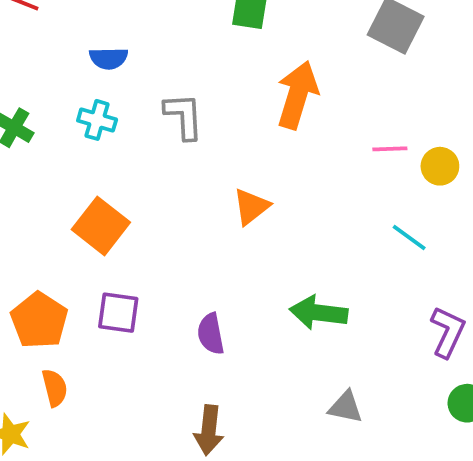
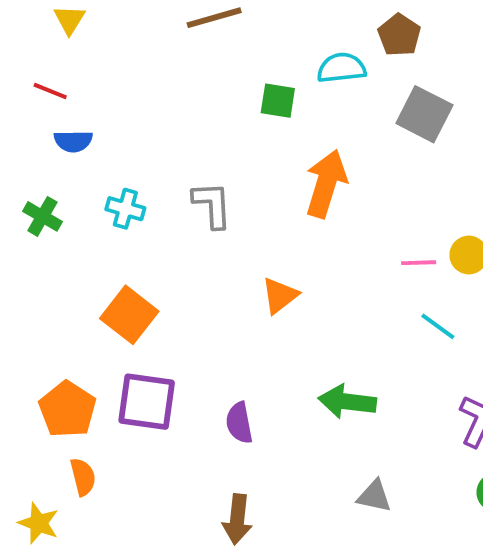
blue semicircle: (109, 58) -> (73, 141), moved
pink line: (390, 149) -> (419, 263), moved
purple square: (118, 313) -> (147, 402), size x1.4

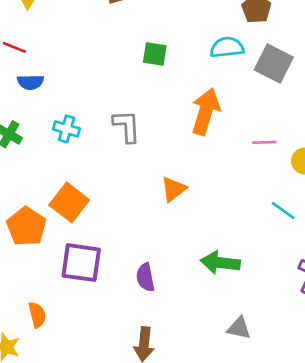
cyan semicircle: (341, 68) -> (227, 47), moved
green square: (278, 101) -> (155, 54), moved
pink line: (419, 263) -> (264, 142), moved
orange pentagon: (68, 409) -> (26, 227), moved

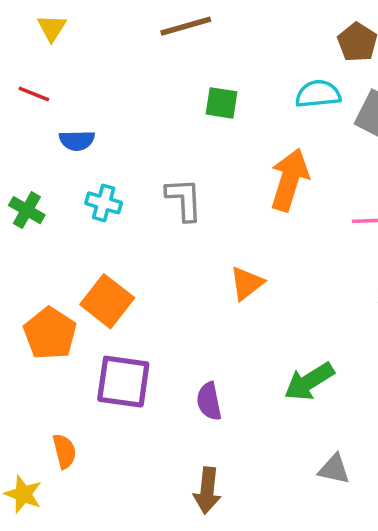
blue semicircle: (30, 82) -> (77, 140), moved
green arrow: (220, 263) -> (309, 382), turned -39

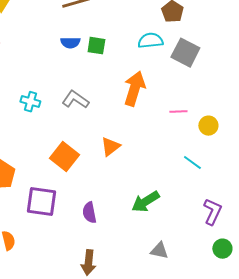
blue semicircle: (77, 140) -> (70, 43), moved
gray L-shape: (184, 199) -> (75, 100), turned -52
orange square: (107, 301) -> (64, 157), moved

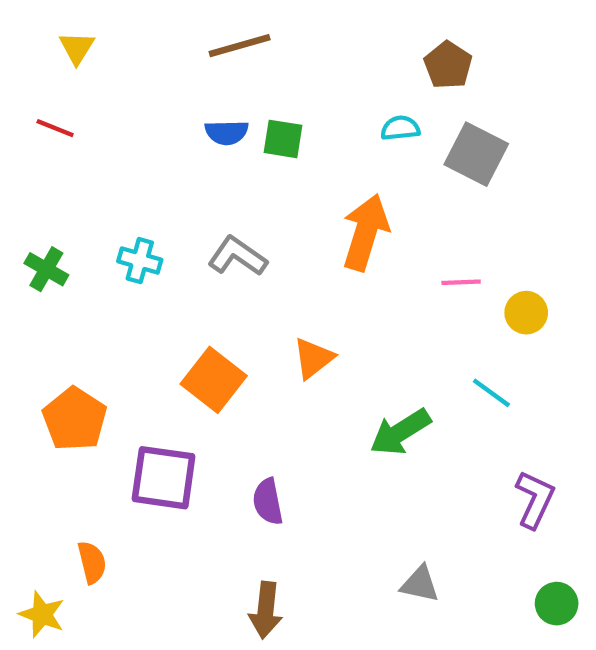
cyan semicircle: (150, 41) -> (400, 128), size x0.7
green arrow: (145, 202) -> (400, 432), moved
green circle: (222, 249) -> (557, 604), moved

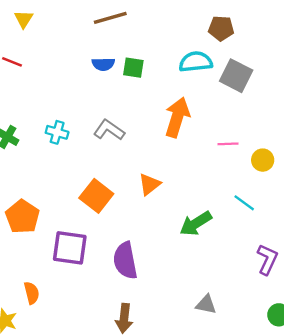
brown pentagon: (448, 65) -> (221, 28), turned -30
cyan semicircle: (400, 128) -> (196, 62), size x1.6
purple semicircle: (268, 502) -> (125, 261), size x1.5

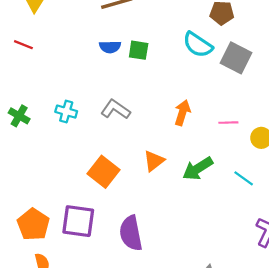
cyan semicircle: (196, 62) -> (198, 45), turned -140
orange arrow: (177, 117) -> (182, 113), moved, size x0.7
orange pentagon: (22, 217) -> (33, 224), moved
green arrow: (196, 224) -> (198, 169), moved

